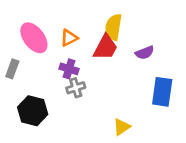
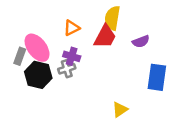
pink ellipse: (34, 38) -> (37, 48), moved
gray cross: (76, 88) -> (67, 69), moved
black hexagon: (33, 111) -> (38, 75), moved

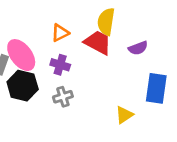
red trapezoid: (105, 37) -> (98, 42), turned -90
gray cross: (67, 69) -> (63, 97), moved
yellow triangle: (120, 109) -> (124, 115), moved

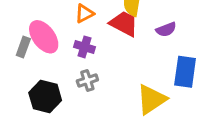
black hexagon: (23, 86) -> (45, 97), moved
yellow triangle: (124, 115) -> (152, 99), size x1.6

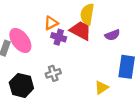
purple cross: (85, 47) -> (59, 37), moved
yellow triangle: (152, 99) -> (101, 88), size x0.6

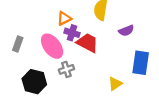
red trapezoid: (81, 31) -> (87, 43), moved
pink ellipse: (20, 41) -> (52, 46), moved

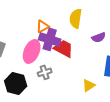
purple cross: (72, 33) -> (50, 39), size x1.5
pink ellipse: (52, 46) -> (32, 51), turned 60

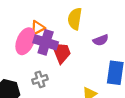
red trapezoid: (64, 48) -> (61, 52), turned 40
pink ellipse: (32, 51) -> (25, 41), moved

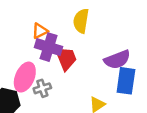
purple semicircle: (101, 40) -> (117, 60), moved, size x1.5
pink ellipse: (25, 41) -> (25, 77), moved

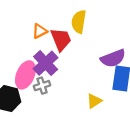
purple cross: (49, 47) -> (46, 63), moved, turned 30
red trapezoid: (66, 58) -> (61, 39), moved

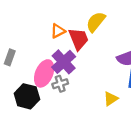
yellow semicircle: (79, 22) -> (96, 22), turned 30

